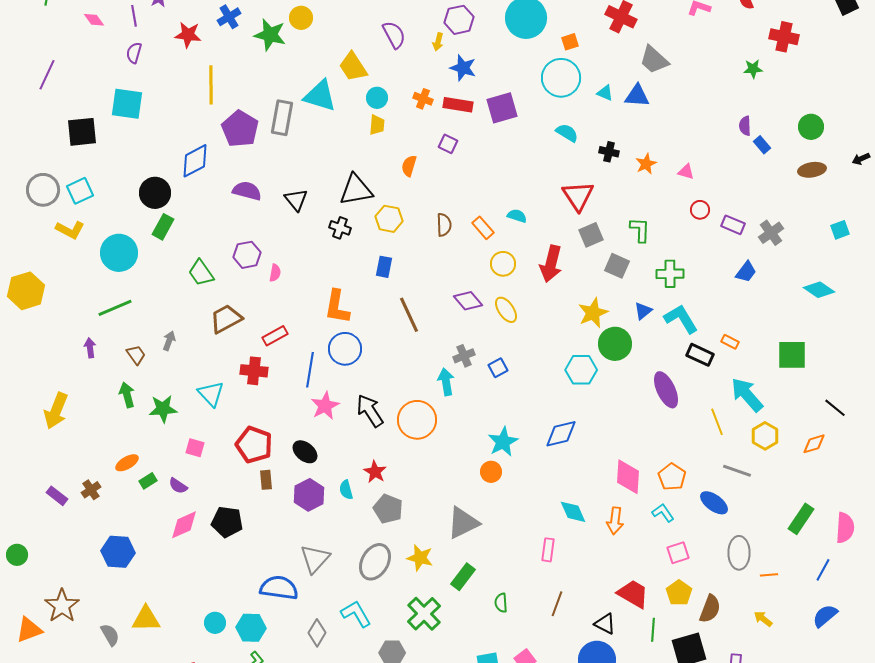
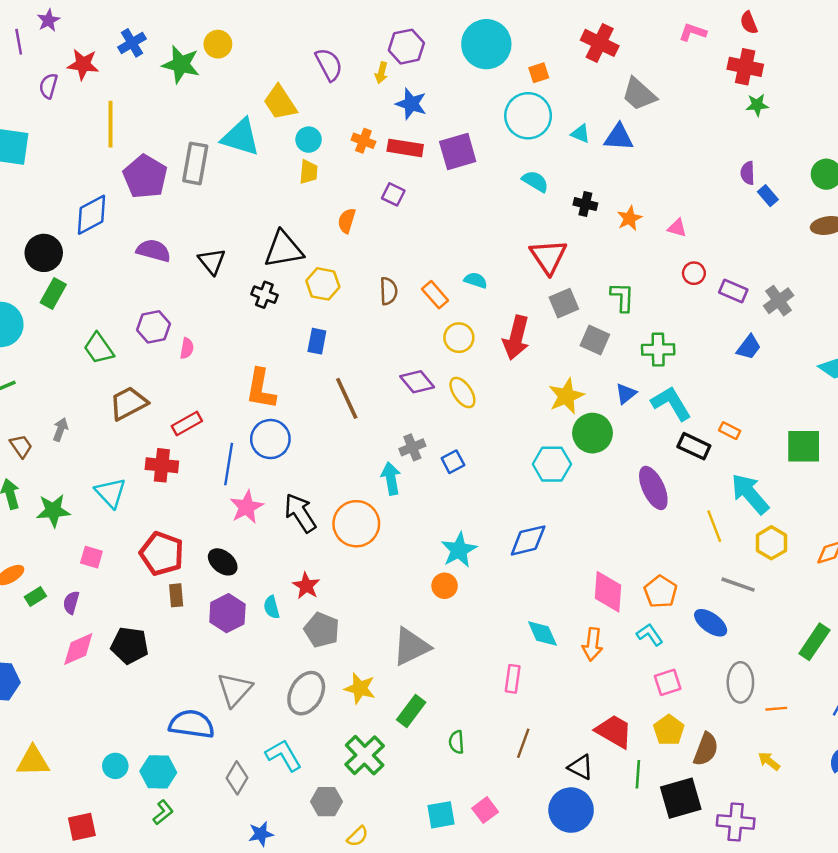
red cross: (784, 37) -> (745, 67), moved
purple semicircle: (134, 53) -> (48, 86), moved
purple semicircle: (178, 486) -> (71, 602), turned 72

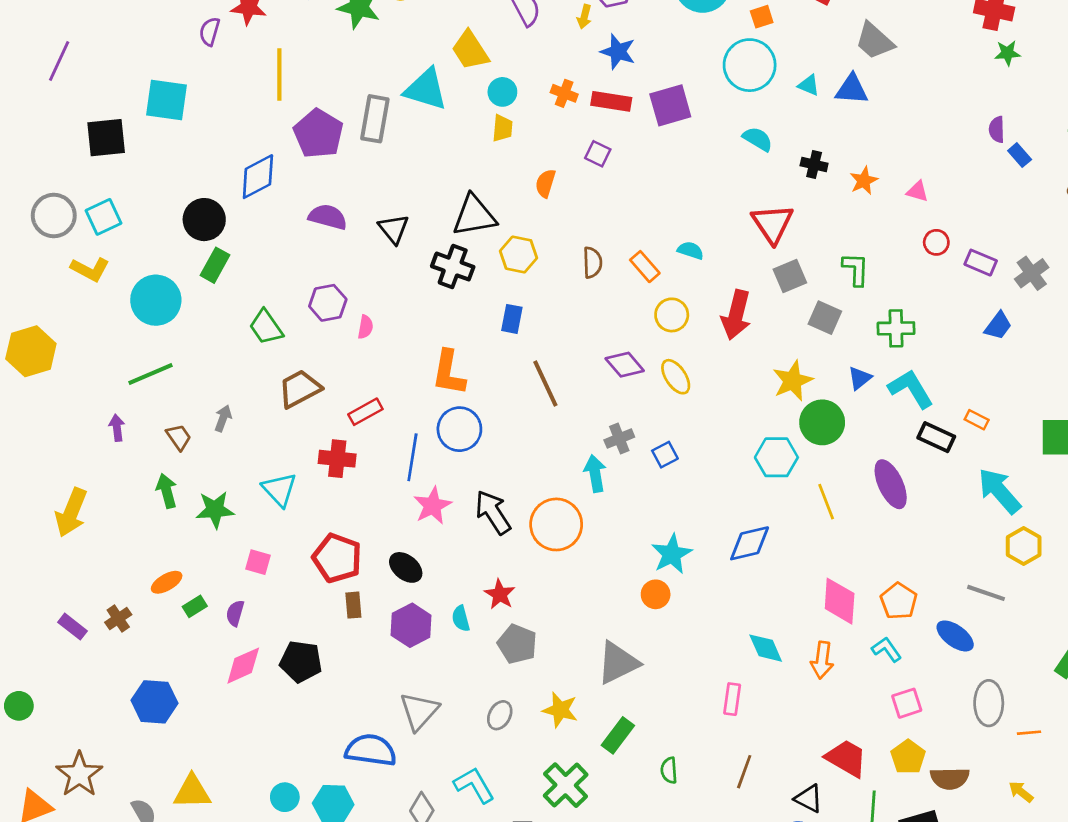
black cross: (264, 295) -> (453, 267), size x1.4
yellow line: (714, 526) -> (826, 502), moved
gray ellipse: (306, 693) -> (500, 715), size x0.6
brown semicircle: (706, 749) -> (950, 778), turned 68

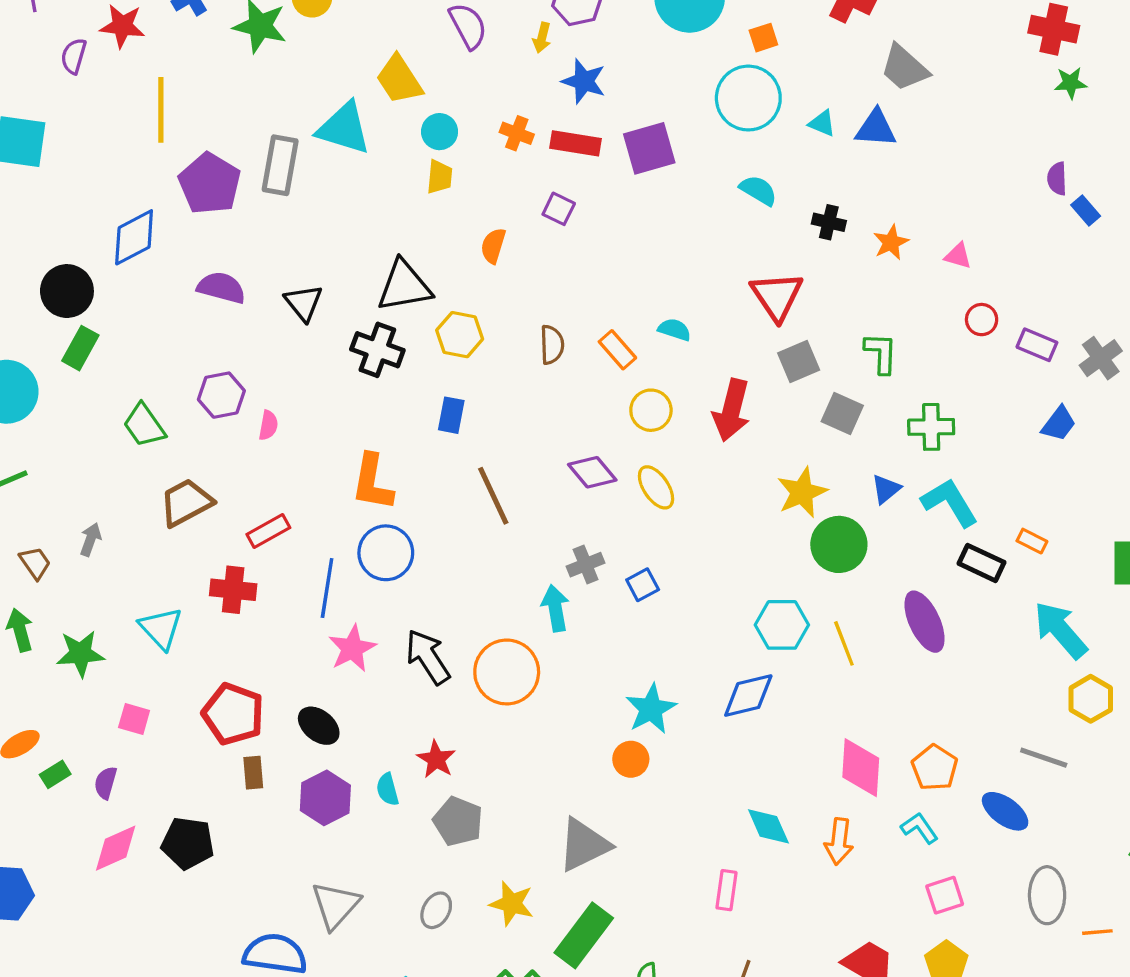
cyan hexagon: (776, 457) -> (782, 625), moved
green rectangle: (618, 735) -> (584, 935), size x1.4

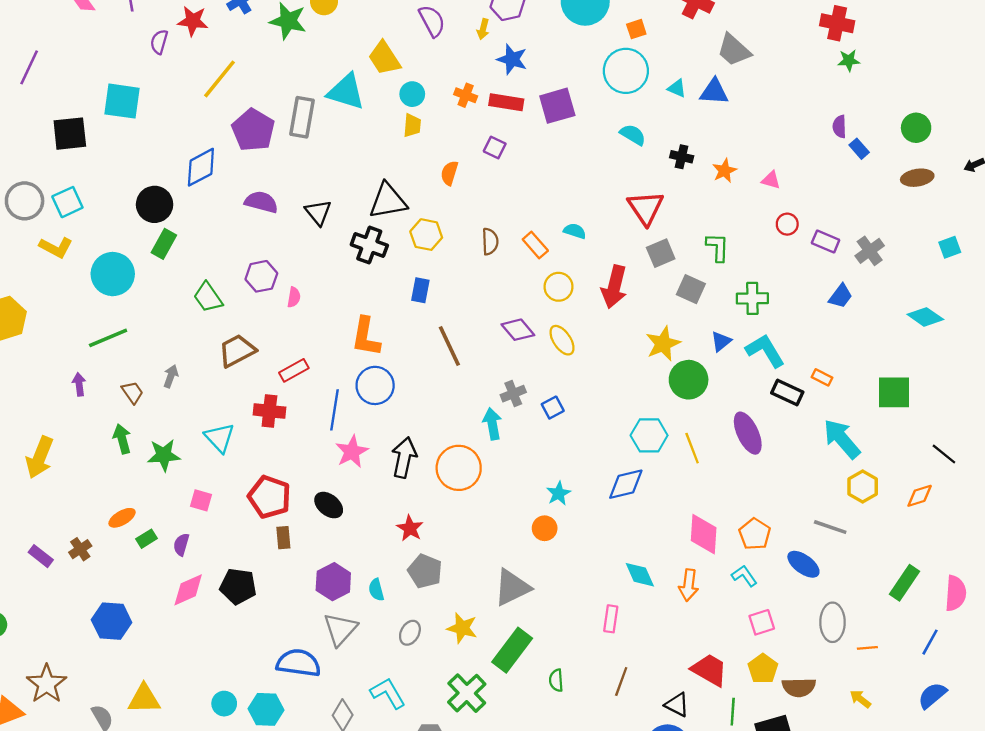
yellow line: (161, 110) -> (220, 79), turned 39
black arrow: (428, 657) -> (404, 457), turned 45
cyan star: (651, 709) -> (559, 493), size x0.7
cyan semicircle: (387, 789) -> (376, 590), moved
purple hexagon: (325, 798) -> (333, 582), moved

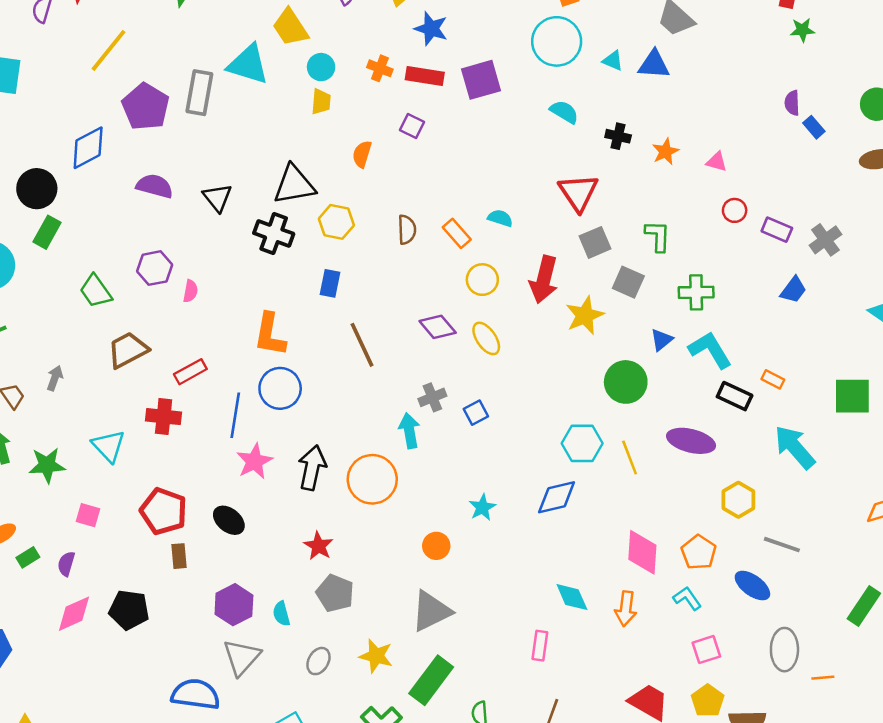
yellow star: (663, 344) -> (585, 315), moved
purple ellipse: (748, 433) -> (691, 441), turned -51
yellow hexagon: (863, 486) -> (738, 500), moved
orange circle: (545, 528) -> (436, 546), moved

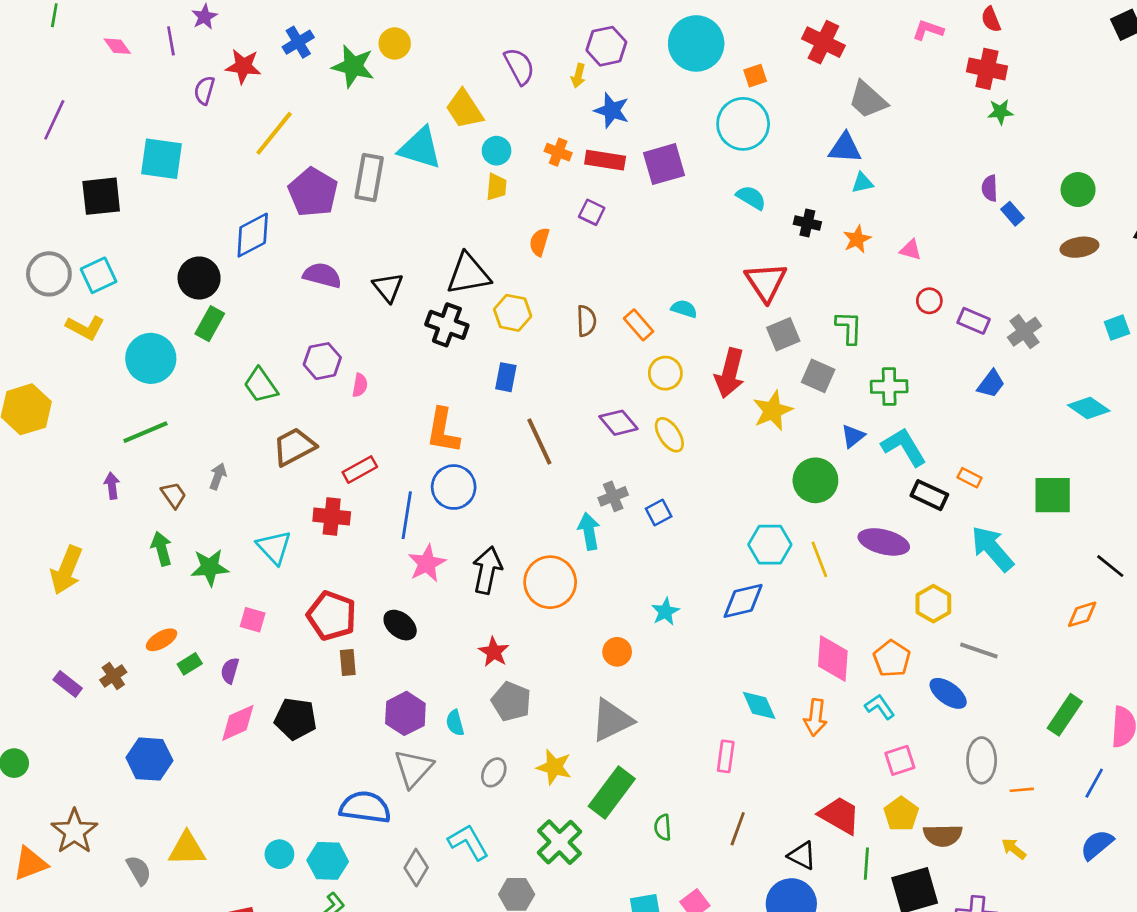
cyan triangle: (613, 61) -> (862, 183), moved, turned -35

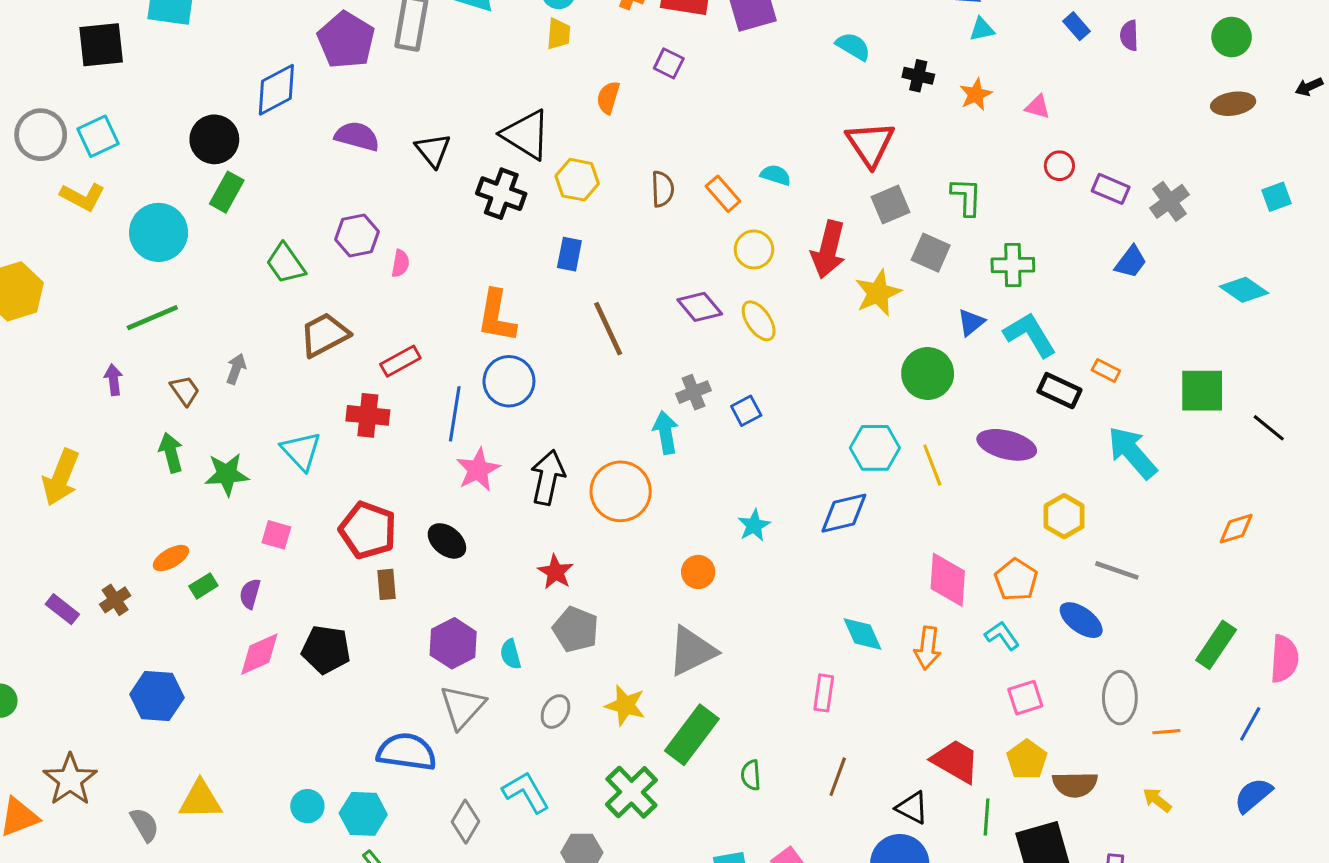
blue rectangle: (1012, 214) -> (1076, 26), moved
black triangle: (468, 274) -> (526, 135), turned 42
black line: (1110, 566) -> (1269, 428), moved

